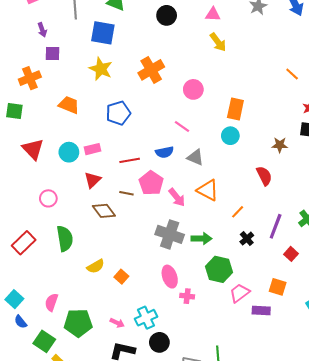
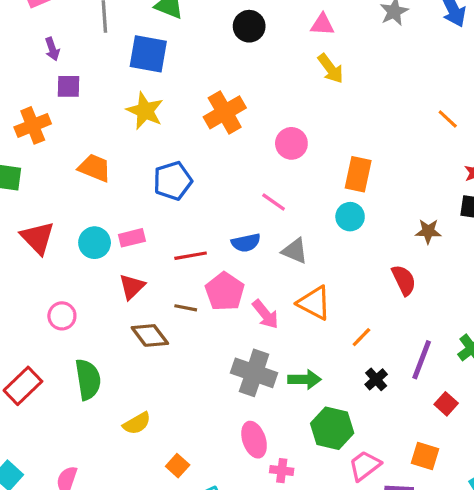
orange square: (121, 277) -> (178, 466), moved

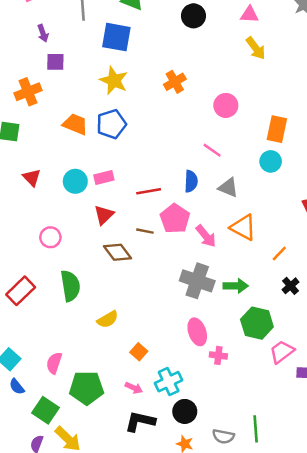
orange cross: (225, 112) -> (175, 82), size x0.7
blue pentagon: (173, 181) -> (111, 124), moved
red triangle: (38, 238) -> (32, 178), size x0.7
blue semicircle: (246, 243) -> (191, 181), turned -75

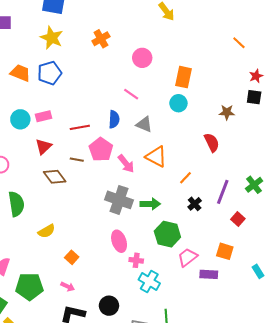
cyan cross: (169, 382) -> (149, 281), moved, turned -35

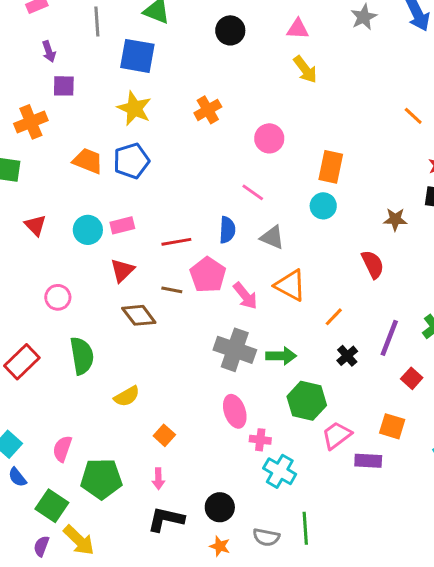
pink arrow: (68, 287) -> (158, 479), turned 64

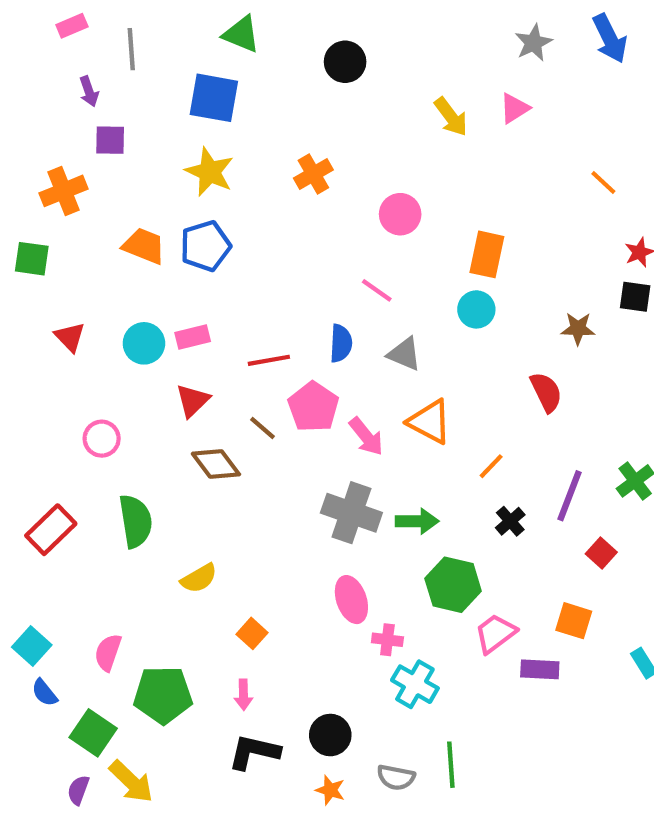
gray line: (97, 21) -> (131, 49), moved
pink triangle: (298, 29) -> (514, 108), moved, turned -35
brown line: (172, 290) -> (263, 428), turned 30

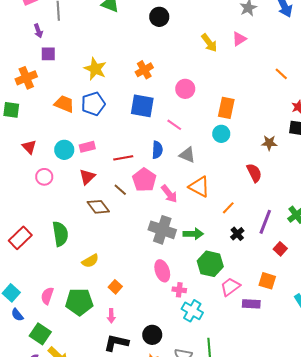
blue square: (214, 98) -> (142, 106), moved
pink circle: (102, 439) -> (44, 177), moved
green pentagon: (163, 695) -> (79, 302), moved

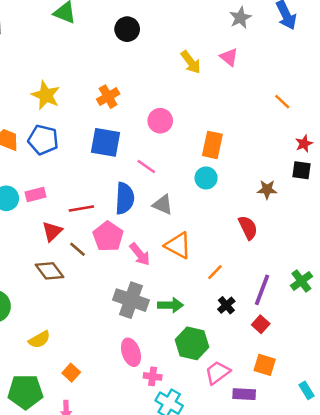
pink triangle: (239, 39) -> (229, 57), turned -49
blue pentagon: (93, 104) -> (43, 140), turned 30
blue semicircle: (157, 150) -> (125, 198), size x1.4
red triangle: (87, 177) -> (52, 231), moved
red square: (280, 249) -> (261, 324), moved

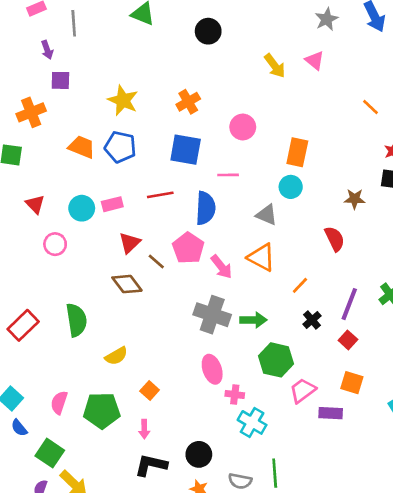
pink line: (146, 167) -> (228, 175), turned -36
gray triangle: (163, 205) -> (267, 215), moved
red line: (81, 208) -> (160, 195), moved

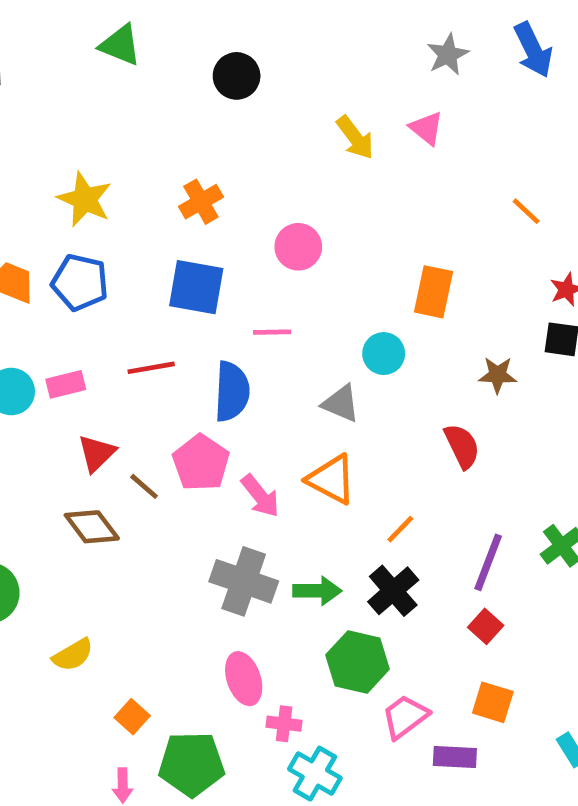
orange rectangle: (297, 152) -> (434, 292), moved
black cross: (312, 320) -> (393, 591), moved, size x1.5
green pentagon: (102, 410) -> (191, 764), moved

